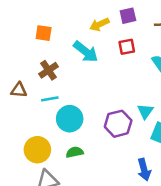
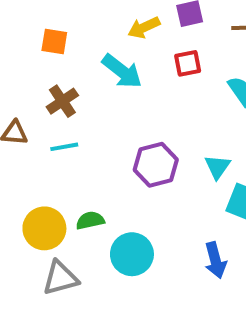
cyan circle: (70, 119) -> (132, 254), moved
purple hexagon: (118, 124) -> (156, 165), moved
green semicircle: (75, 152) -> (90, 220), moved

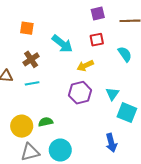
yellow arrow: (144, 28) -> (85, 66), moved
cyan circle: (132, 254) -> (60, 150), moved

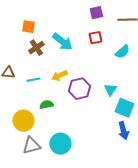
cyan semicircle: (125, 54) -> (122, 52), turned 84
brown cross: (31, 59) -> (36, 48), moved
yellow arrow: (85, 66) -> (59, 76), moved
green semicircle: (46, 122) -> (46, 105), moved
blue arrow: (111, 143) -> (123, 131), moved

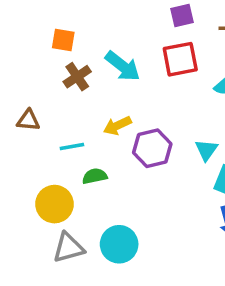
red square: (95, 38) -> (180, 59), size x1.5
cyan line: (33, 80) -> (72, 146), moved

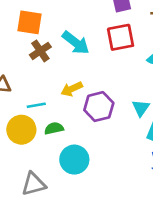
orange square: (63, 40) -> (30, 22), size x1.4
yellow circle: (54, 204) -> (21, 130), moved
cyan circle: (119, 244) -> (74, 160), moved

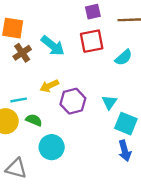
green semicircle: (54, 128) -> (34, 120), turned 35
gray triangle: (34, 184) -> (16, 168), turned 30

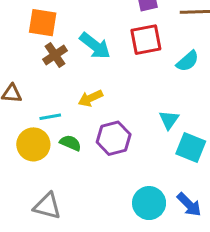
purple hexagon: (73, 101) -> (114, 138), moved
cyan circle: (52, 147) -> (149, 203), moved
blue arrow: (125, 151) -> (189, 205), moved, turned -30

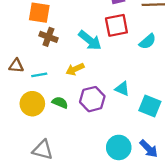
cyan arrow: (95, 46) -> (90, 40), moved
brown cross: (55, 55) -> (48, 37), turned -36
cyan line: (50, 117) -> (39, 75), moved
cyan triangle: (169, 120) -> (122, 89), moved, turned -42

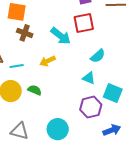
cyan semicircle: (148, 41) -> (98, 56), moved
purple hexagon: (92, 99) -> (91, 107), moved
cyan circle: (119, 147) -> (58, 129), moved
blue arrow: (149, 149) -> (112, 130), turned -66

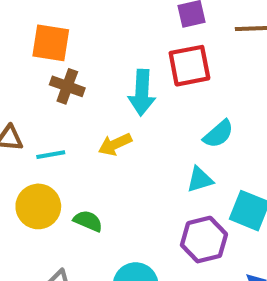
cyan arrow: (61, 36) -> (142, 93), turned 55
cyan triangle: (89, 78) -> (200, 180), turned -40
green semicircle: (35, 90) -> (88, 221), moved

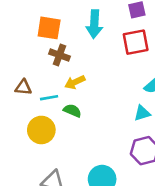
cyan arrow: (142, 93) -> (94, 24), moved
yellow arrow: (115, 144) -> (75, 82), moved
green semicircle: (88, 221) -> (72, 111), moved

